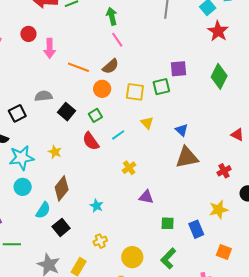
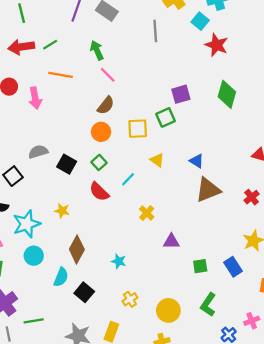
orange line: (78, 67) -> (60, 75), moved

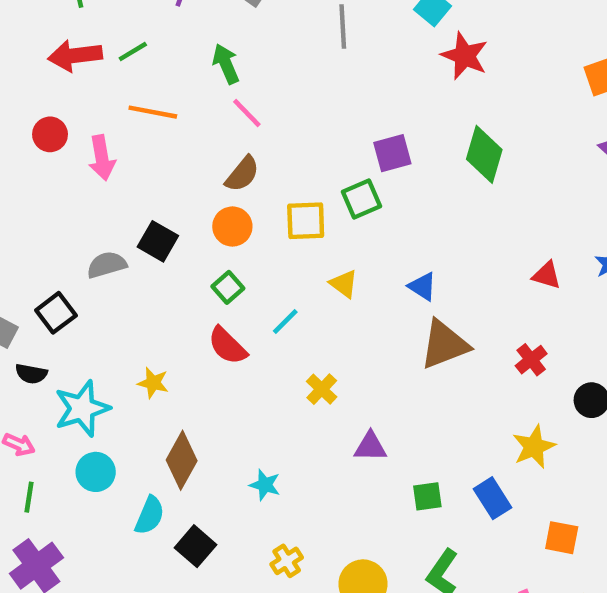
black square: (67, 164) -> (158, 241), moved

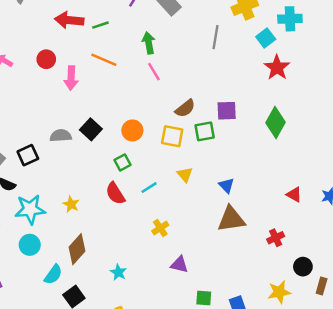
brown semicircle: (242, 174) -> (185, 108), moved
yellow star: (534, 447) -> (279, 292), moved

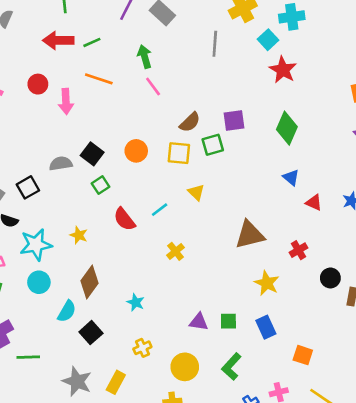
green square: (123, 162) -> (101, 185), moved
blue triangle: (227, 185) -> (291, 177), moved
purple triangle: (179, 265) -> (199, 322), moved
yellow star: (279, 292) -> (267, 283), moved, turned -30

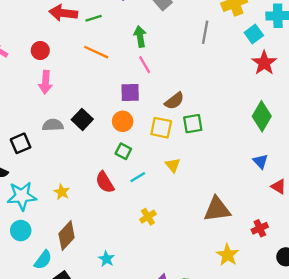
pink arrow: (66, 101) -> (46, 82), moved
purple square: (234, 121) -> (130, 92), moved
green square: (101, 185) -> (123, 151), moved, turned -35

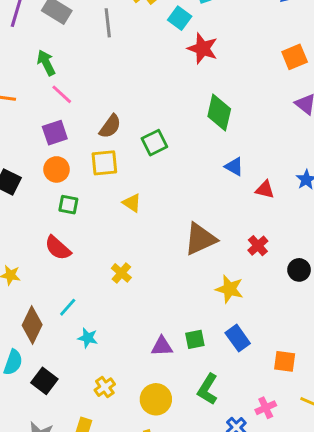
gray line: (205, 32) -> (108, 23), moved
green square: (193, 124) -> (154, 143), moved
cyan line: (138, 177) -> (68, 307), moved

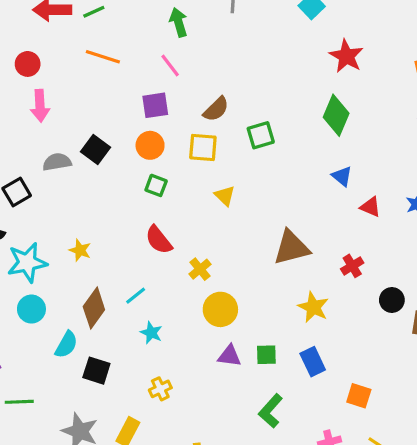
red star: (203, 48) -> (346, 56), moved
green arrow: (46, 63) -> (179, 22), moved
red semicircle: (58, 248) -> (159, 240), moved
black square: (44, 381) -> (96, 371), turned -30
yellow circle: (156, 399) -> (220, 309), moved

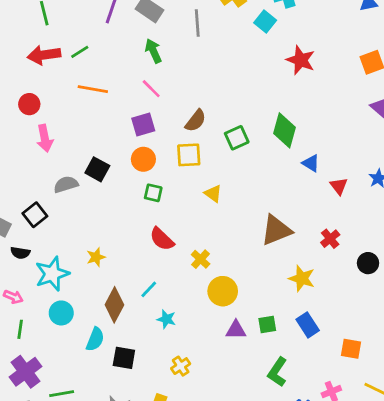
green diamond: (336, 115) -> (284, 130), moved
red triangle: (370, 207) -> (339, 186), turned 36
yellow star: (80, 250) -> (96, 257), turned -30

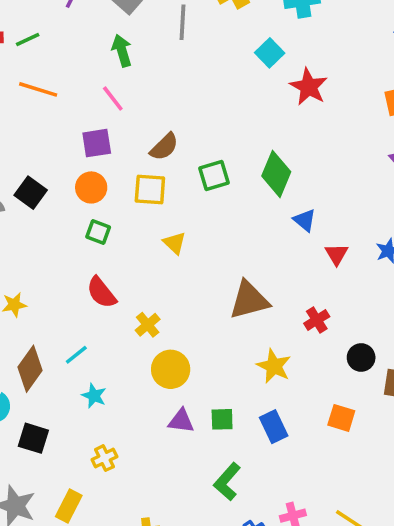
cyan square: (265, 21) -> (270, 53), moved
orange square: (351, 349) -> (341, 418), moved

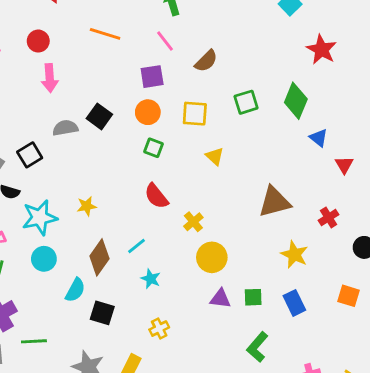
red star: (309, 87) -> (321, 50), moved
brown semicircle: (164, 147) -> (206, 61), moved

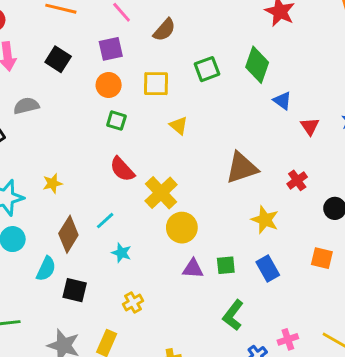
black square: (99, 116) -> (58, 59), moved
yellow cross: (193, 222) -> (161, 193), size x1.6

